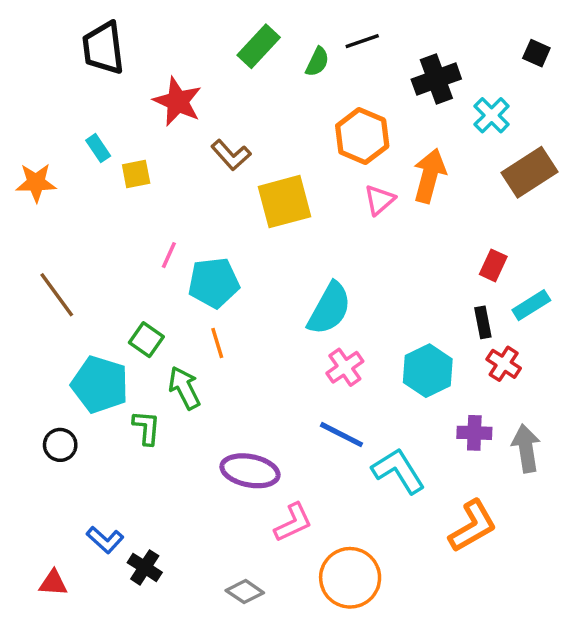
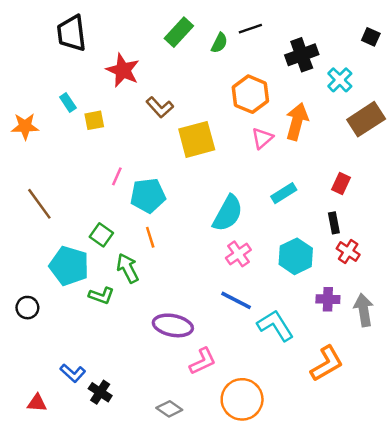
cyan rectangle: (531, 305) -> (284, 193), moved
green L-shape: (146, 428) -> (101, 296), turned 105
black circle: (60, 445) -> (27, 308), moved

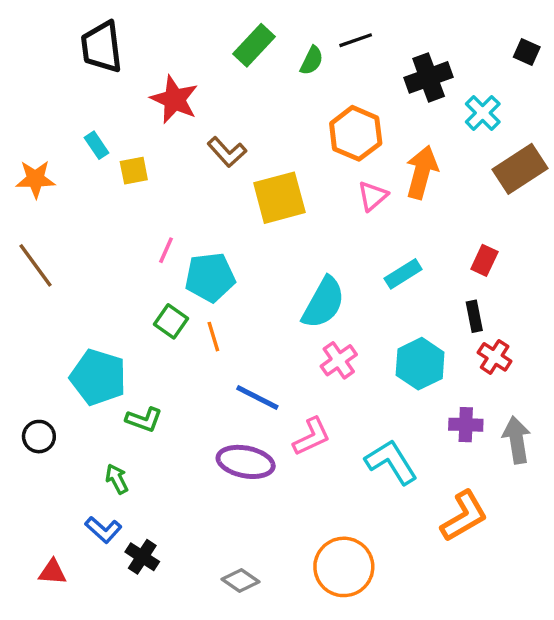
brown line: (39, 204) -> (36, 265), moved
green square: (101, 235) -> (171, 321), moved
green arrow: (128, 268) -> (117, 479), moved, size x0.7
blue line: (236, 300) -> (257, 398), moved
pink L-shape: (203, 361) -> (312, 437), moved

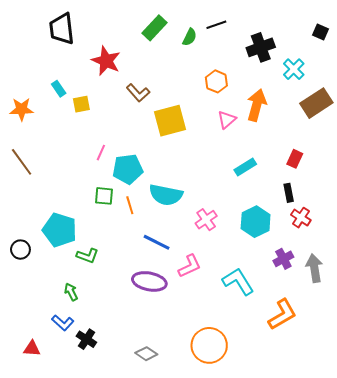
orange hexagon: (356, 133) -> (216, 81), size x0.7
cyan semicircle: (323, 303) -> (166, 195), moved, turned 72
green square: (171, 321) -> (104, 196), turned -30
purple cross: (466, 425) -> (283, 259), turned -30
black circle: (39, 437) -> (20, 250), moved

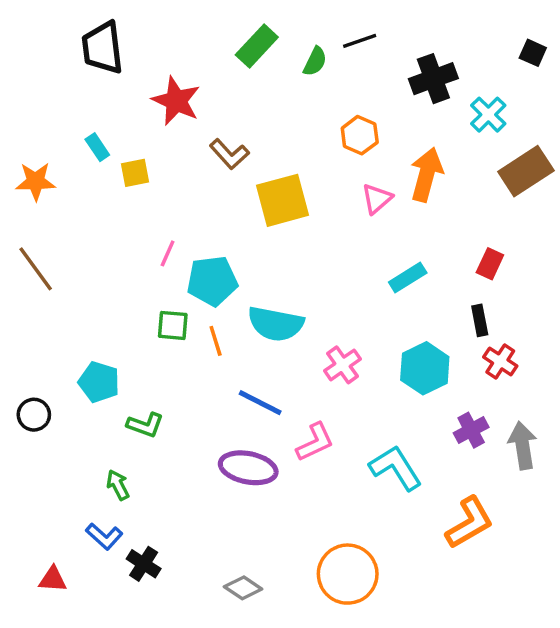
cyan pentagon: (60, 230) -> (99, 382), size x0.7

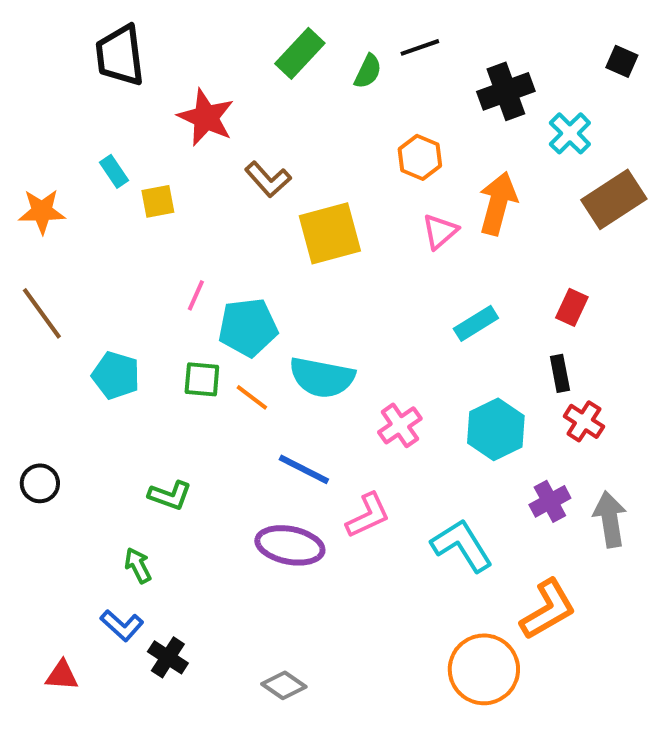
orange line: (216, 341) -> (252, 397), turned -36
cyan pentagon: (99, 382) -> (116, 375), moved
orange circle: (348, 574) -> (484, 669), moved

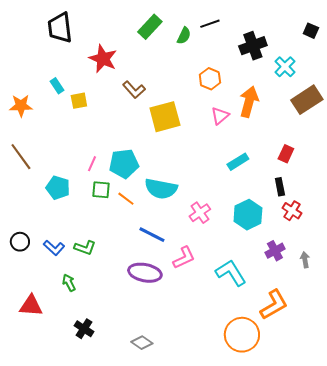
pink line: (196, 295) -> (92, 164), moved
gray arrow: (610, 519) -> (305, 260), size x0.6
blue L-shape: (122, 625) -> (54, 248), moved
red triangle: (62, 675) -> (31, 306), moved, size x1.4

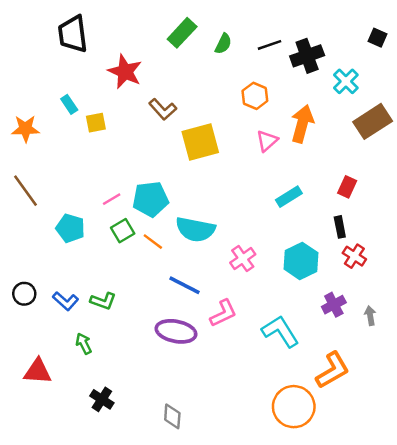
black line: (210, 24) -> (269, 45), moved
pink line: (92, 164) -> (112, 199), turned 35
green square: (101, 190) -> (123, 231), turned -36
gray diamond: (142, 343) -> (172, 416), turned 60

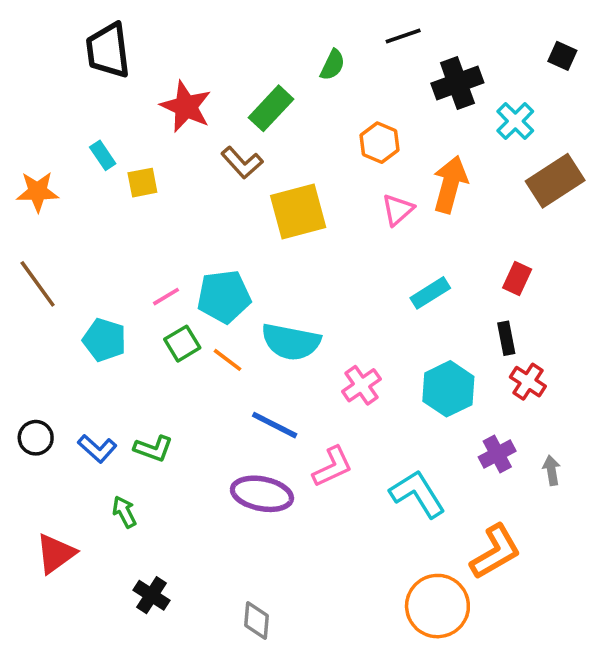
green rectangle: (182, 33) -> (271, 108), moved
black line: (269, 45) -> (403, 36), moved
red triangle: (38, 371) -> (56, 554), turned -40

